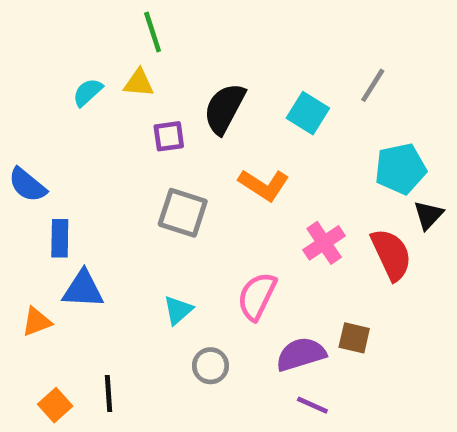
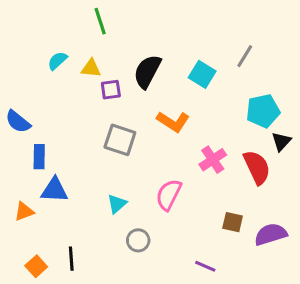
yellow triangle: (139, 83) -> (91, 68), moved
purple semicircle: (301, 354) -> (271, 234), moved

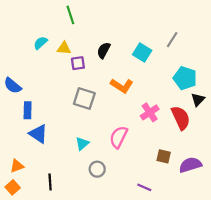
black semicircle: (147, 71) -> (104, 50), size x0.7
cyan pentagon: (263, 111) -> (185, 78), turned 30
blue triangle: (54, 190) -> (38, 134), turned 30
orange triangle: (24, 211) -> (17, 166), moved
orange square: (36, 266) -> (13, 187), moved

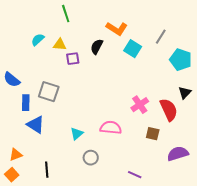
cyan pentagon: (185, 78) -> (181, 60), moved
orange L-shape: (122, 86) -> (117, 29), moved
gray square: (84, 99) -> (49, 92), moved
pink semicircle: (119, 137) -> (111, 128), turned 70
brown square: (164, 156) -> (153, 134), moved

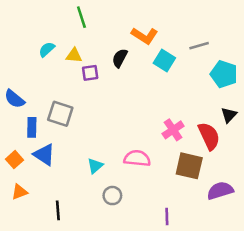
gray line: (161, 37) -> (199, 46), turned 42
brown square: (153, 134) -> (189, 166), size x1.6
orange square: (12, 175) -> (15, 160), moved
purple line: (135, 175) -> (167, 217), turned 64

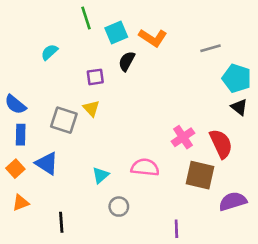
yellow triangle: (74, 56) -> (91, 108), moved, turned 42
cyan square: (164, 60) -> (116, 32), moved, turned 35
black triangle: (229, 115) -> (239, 107), moved, turned -35
blue rectangle: (32, 127) -> (21, 135), moved

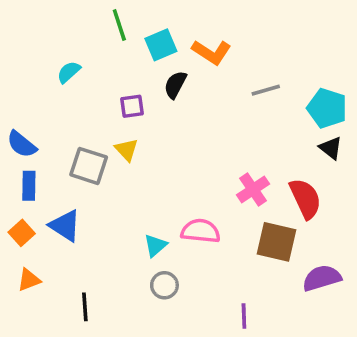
gray line: (210, 48) -> (266, 90), moved
cyan triangle: (100, 175) -> (155, 245), moved

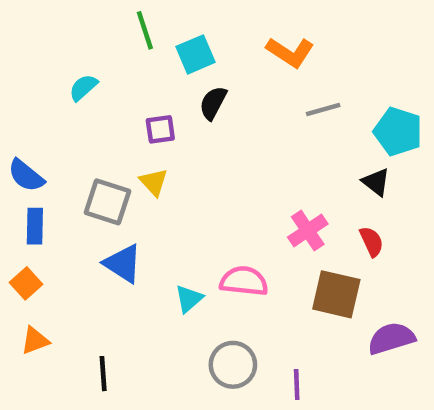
orange L-shape: (211, 52) -> (290, 52), moved
black triangle: (331, 148) -> (376, 182), moved
red semicircle: (305, 199) -> (372, 242), size x0.6
blue triangle: (65, 226) -> (123, 264), moved
gray circle: (164, 285) -> (233, 365), moved, size x1.4

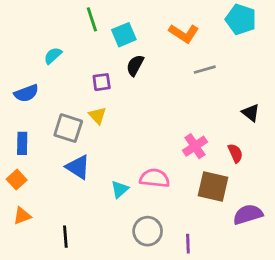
cyan pentagon: (398, 132) -> (241, 19), moved
blue semicircle: (26, 176) -> (26, 93), moved, turned -60
black triangle: (376, 182) -> (251, 113), moved

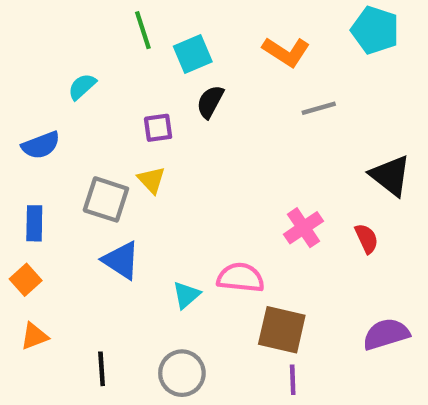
black triangle: (251, 113) -> (390, 176), size x1.5
brown square: (213, 187) -> (282, 330), moved
gray circle: (148, 231) -> (182, 373), moved

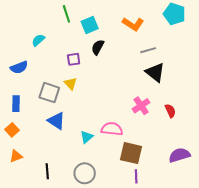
black triangle: (390, 176) -> (155, 72), moved

